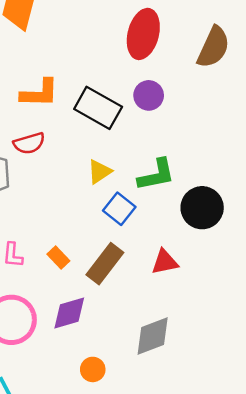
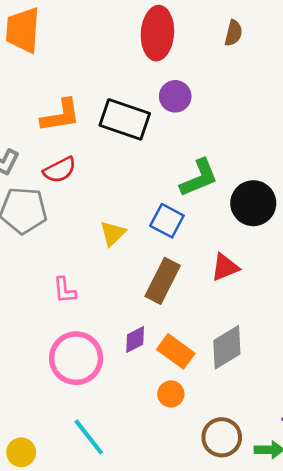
brown semicircle: (213, 47) -> (233, 33), size x0.6
yellow triangle: (99, 172) -> (113, 233), moved
orange rectangle: (58, 257) -> (176, 351), moved, size x1.5
purple diamond: (69, 313) -> (135, 340), size x0.7

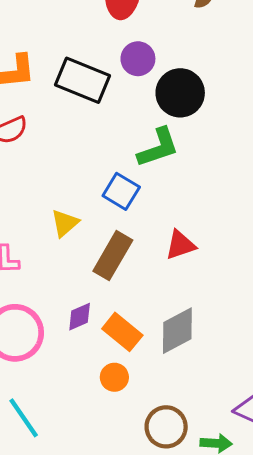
black circle: (253, 203) -> (180, 93), moved
yellow triangle: (113, 233) -> (65, 223), moved

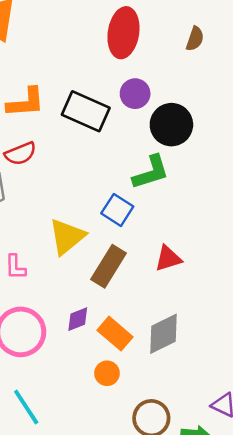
yellow triangle: (65, 223) -> (67, 237), size x1.5

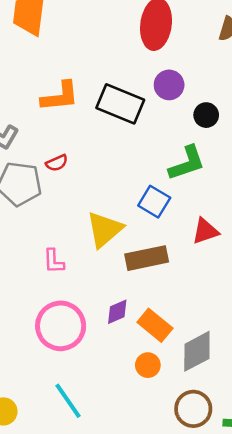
black circle: (171, 125) -> (206, 115), size x0.6
red semicircle: (20, 154) -> (57, 163), moved, size x0.7
red triangle: (168, 258) -> (205, 231), moved
brown rectangle: (108, 266) -> (147, 258), turned 48
gray diamond: (163, 334) -> (197, 351), moved

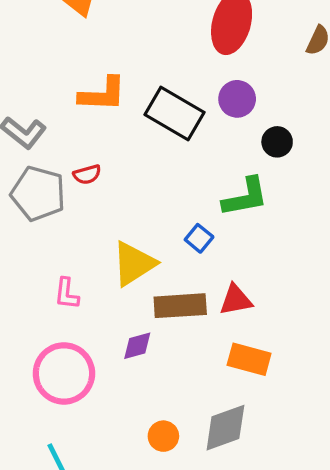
blue square: (154, 202) -> (199, 238), size x0.7
red triangle: (205, 231) -> (236, 300), moved
purple diamond: (117, 312) -> (137, 346), moved
orange rectangle: (155, 325) -> (249, 359), moved, turned -32

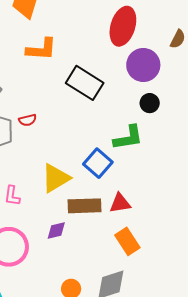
orange L-shape: (102, 94) -> (41, 49), moved
purple circle: (237, 99) -> (143, 65), moved, size x1.4
blue square: (199, 238) -> (98, 163), size x1.6
orange rectangle: (249, 359) -> (127, 241), turned 40

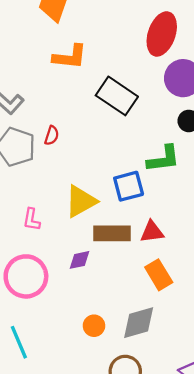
red semicircle: (28, 120) -> (52, 135), turned -60
blue square: (98, 163) -> (129, 186), turned 32

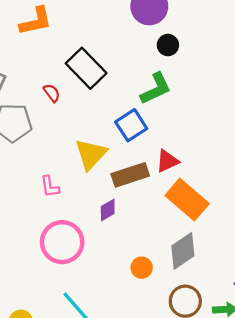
black rectangle: (117, 96) -> (86, 68), moved, turned 30
red semicircle: (52, 135) -> (52, 93), moved, turned -36
orange rectangle: (159, 275) -> (187, 200), size x1.4

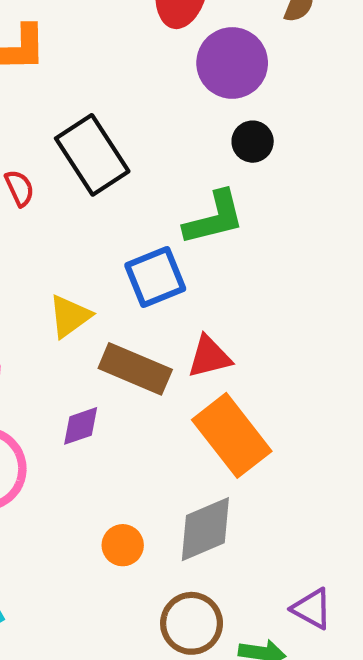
yellow triangle: (91, 154) -> (70, 316), size x0.7
brown rectangle: (130, 175) -> (135, 369), turned 30

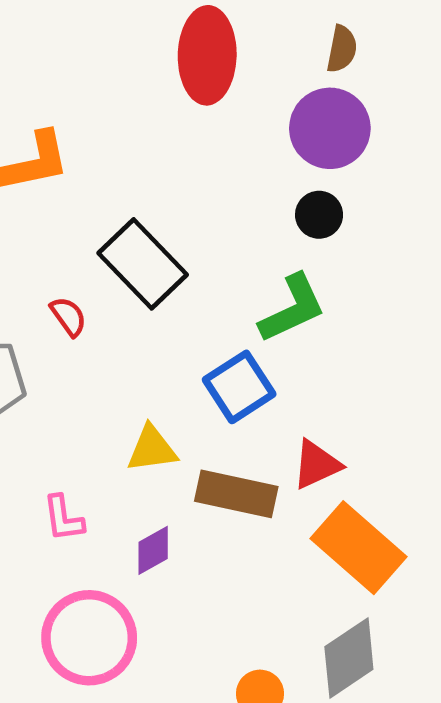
purple circle: (232, 63) -> (330, 128), moved
yellow triangle: (70, 316) -> (152, 449), turned 39
purple diamond: (81, 426) -> (153, 550), moved

